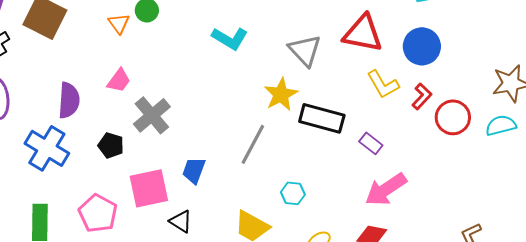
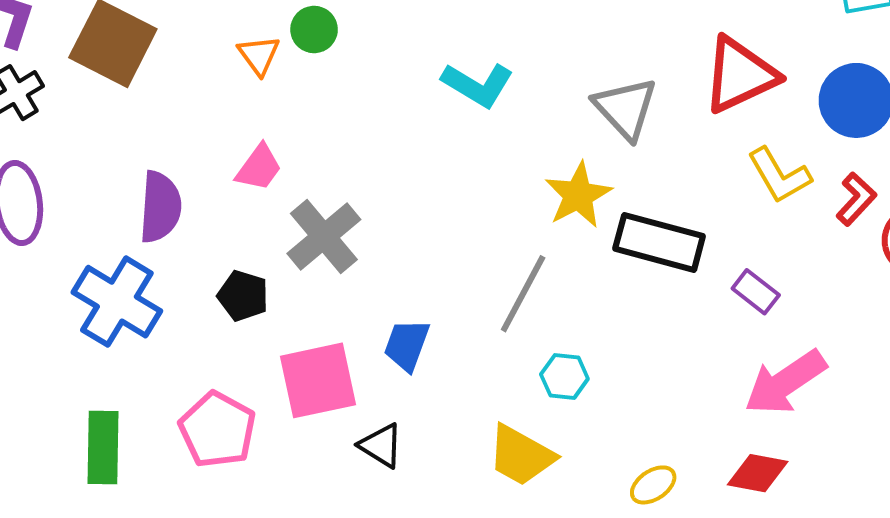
red triangle: (363, 33) -> (740, 75), turned -36
cyan hexagon: (293, 193) -> (564, 377), moved

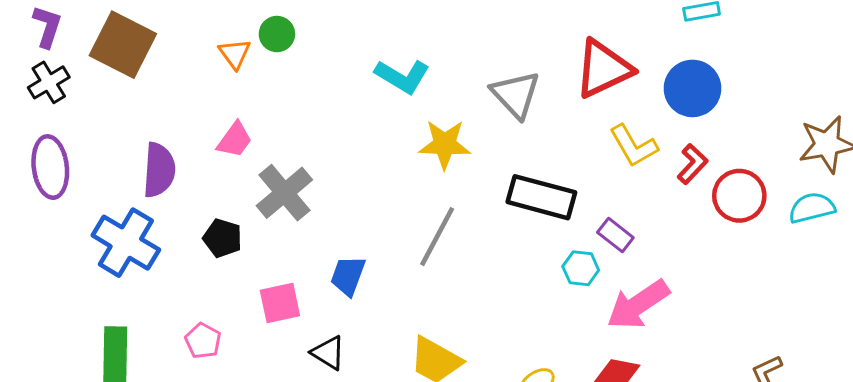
yellow star: (578, 195) -> (445, 144), moved, turned 30
cyan hexagon: (564, 377) -> (581, 268), moved
pink square: (318, 380) -> (280, 303), size x0.7
pink pentagon: (217, 430) -> (203, 341), size x0.6

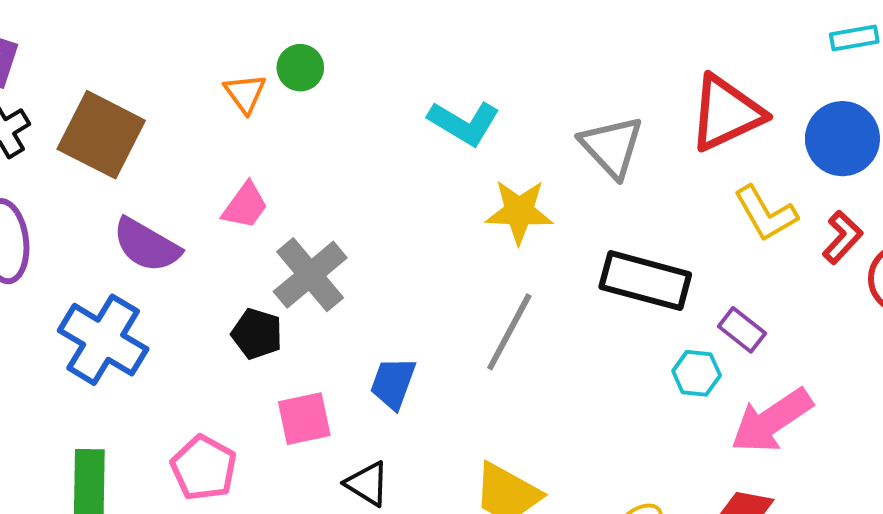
brown square: (123, 45) -> (101, 135), moved
purple semicircle: (159, 170) -> (147, 245), turned 116
black pentagon: (223, 238) -> (257, 334), moved
pink pentagon: (203, 341) -> (204, 468), size x1.4

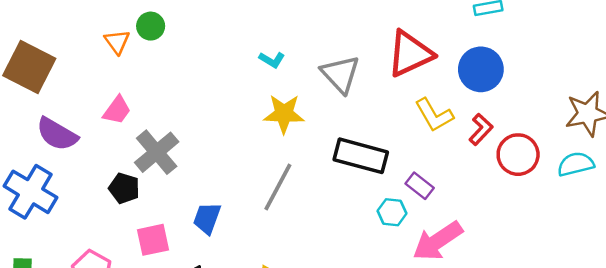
cyan L-shape: (464, 123) -> (272, 60), moved, size x0.6

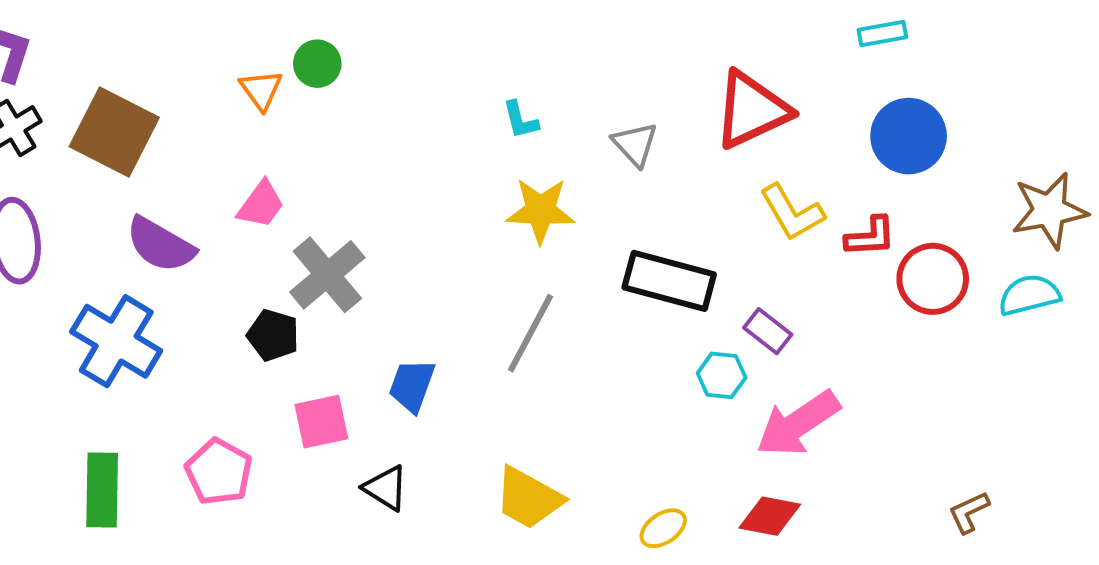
cyan L-shape: (272, 60) -> (520, 120), turned 45
blue circle: (481, 69) -> (909, 136), moved
gray triangle: (340, 74) -> (635, 144), size x0.7
red L-shape: (481, 129) -> (870, 237), turned 44

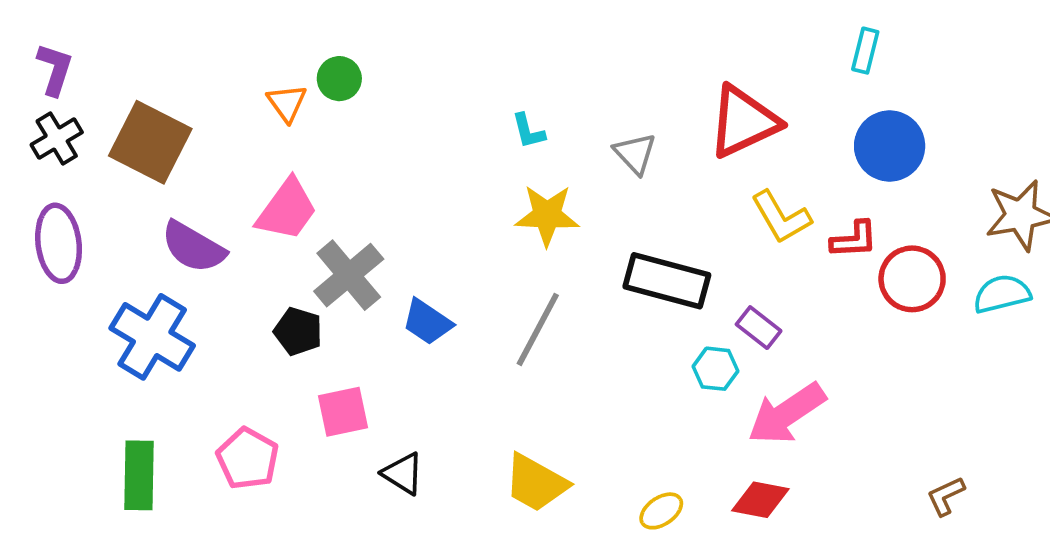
cyan rectangle: (882, 33) -> (865, 51), turned -66
pink trapezoid: (261, 204) -> (287, 210), size x1.4
blue trapezoid: (412, 385) -> (427, 322), moved, turned -76

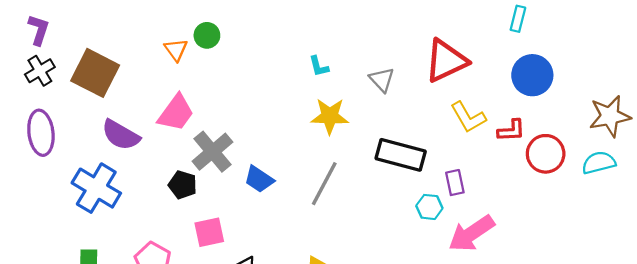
purple rectangle: (759, 328) -> (455, 183), turned 40

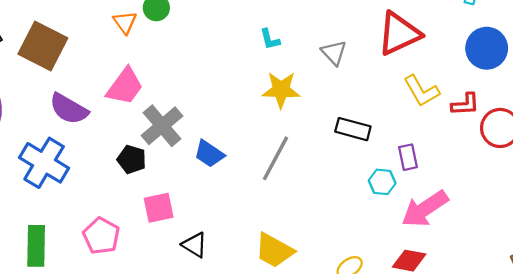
black rectangle: (401, 155) -> (353, 129), size x0.7

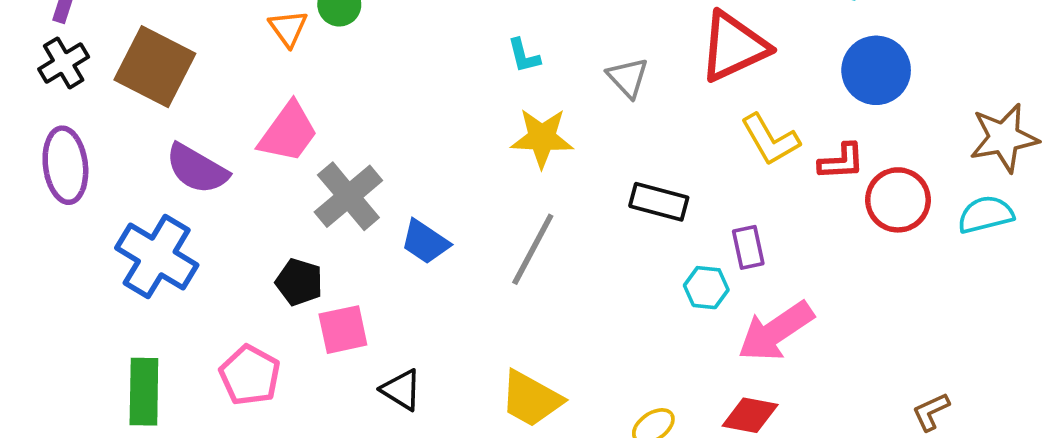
black pentagon: (132, 159) -> (299, 282), moved

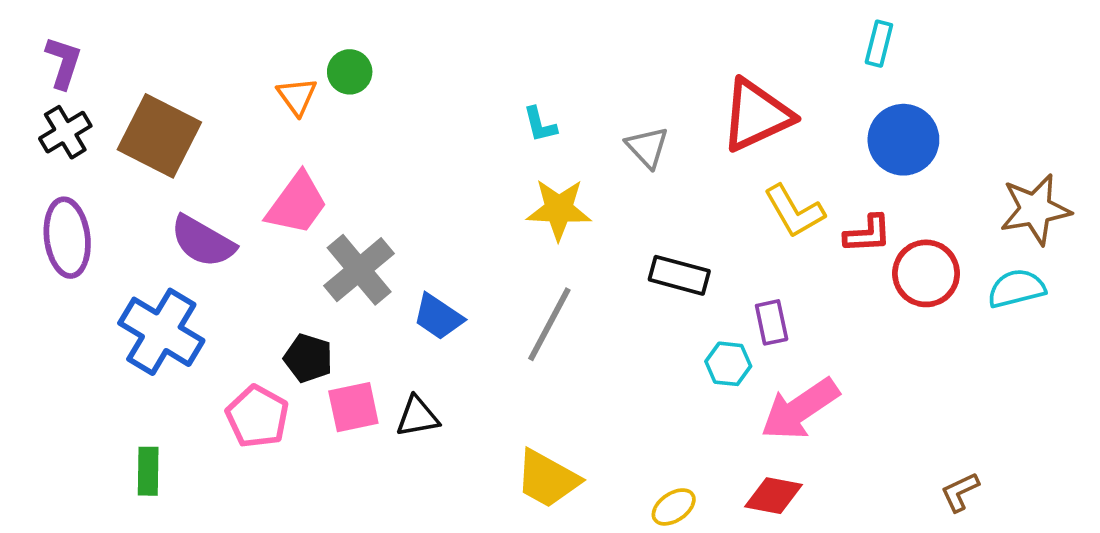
pink pentagon: (250, 375) -> (257, 417), moved
black triangle: (401, 390) -> (417, 417), moved, turned -42
green rectangle: (144, 392) -> (148, 471), size x0.7

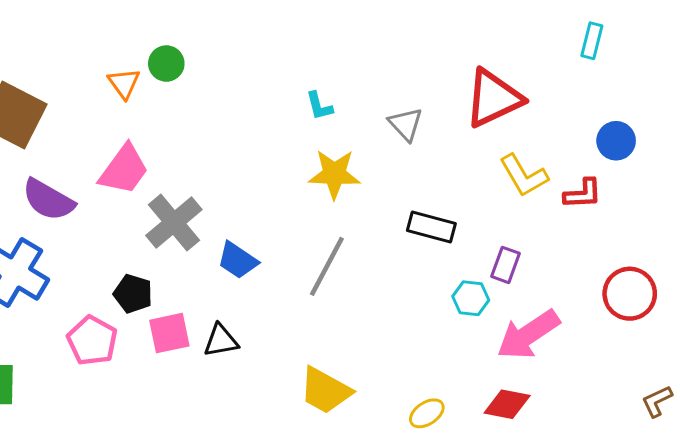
blue circle: (903, 140) -> (616, 141), moved, size x0.7
red circle: (926, 273) -> (630, 294), moved
purple rectangle: (772, 322) -> (506, 265), turned 32

